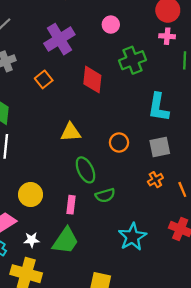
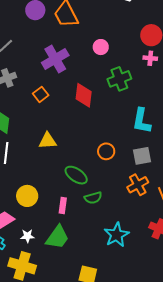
yellow triangle: (71, 132) -> (48, 141), moved
green ellipse: (85, 170) -> (76, 175), turned -30
orange cross: (155, 180) -> (138, 185), size x1.5

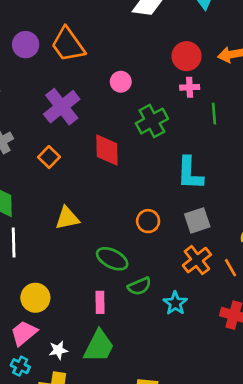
yellow circle: (27, 196) -> (35, 298), moved
cyan star: (117, 235) -> (175, 303), moved, size x0.7

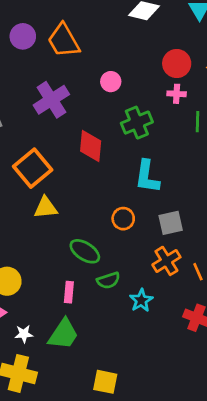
orange square: (49, 157) -> (33, 168), moved, size x1.8
cyan L-shape: (190, 173) -> (147, 177), moved

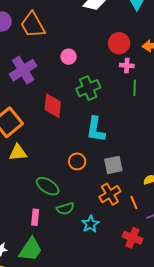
pink cross: (177, 94) -> (127, 65), moved

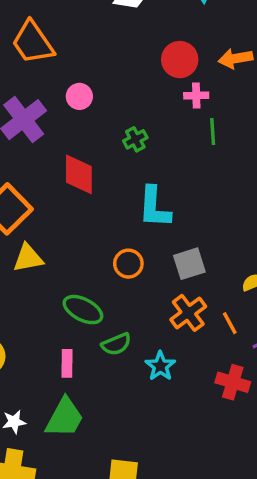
pink circle: (69, 57) -> (79, 96), moved
green cross: (88, 88) -> (135, 139), size x0.6

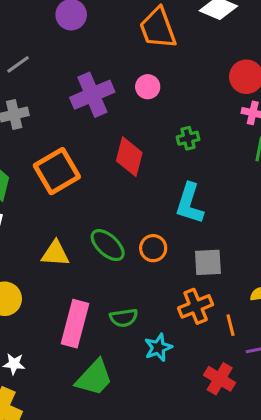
orange trapezoid: (33, 43) -> (158, 28), moved
yellow triangle: (28, 258) -> (55, 254), moved
green ellipse: (83, 310) -> (108, 245), moved
pink rectangle: (67, 363) -> (75, 324), size x1.8
green trapezoid: (65, 418) -> (94, 378), moved

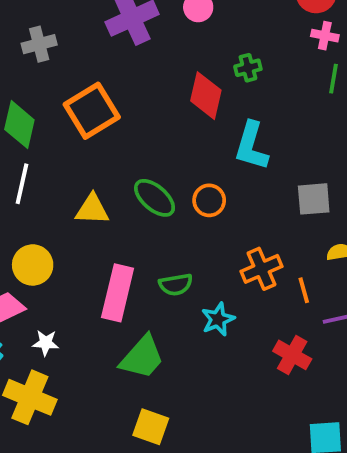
red diamond: (129, 157) -> (206, 96), moved
gray square: (208, 262) -> (314, 199), moved

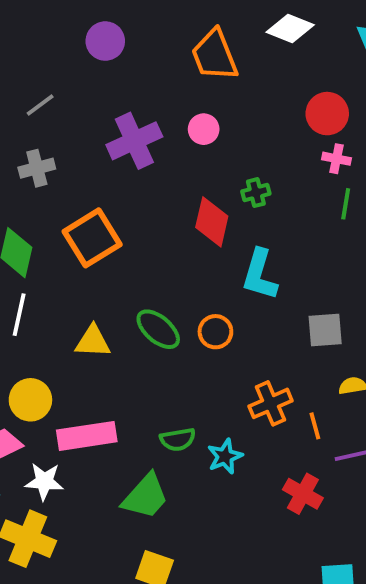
green semicircle: (176, 284) -> (178, 439), moved
pink rectangle: (118, 293) -> (87, 436), moved, turned 68
white star: (46, 343) -> (44, 481), size x1.4

